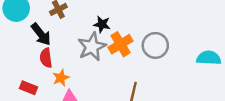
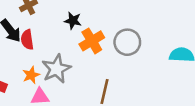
gray star: (92, 47) -> (56, 69), moved
red semicircle: (46, 58) -> (27, 40), moved

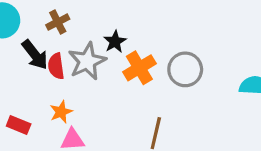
black star: (73, 21) -> (115, 42), turned 30
gray star: (56, 69) -> (87, 61), moved

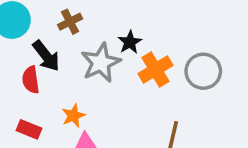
red semicircle: (56, 66) -> (31, 80), moved

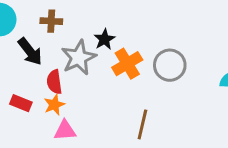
brown cross: (70, 22) -> (51, 21), turned 30
red semicircle: (31, 80) -> (54, 82), moved
red rectangle: (29, 129) -> (21, 103), moved

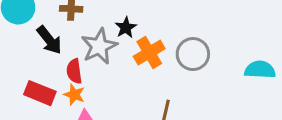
red rectangle: (21, 103) -> (40, 93), size x1.4
orange star: (54, 105) -> (74, 95), turned -30

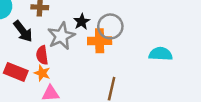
orange cross: (149, 53) -> (100, 41), turned 30
gray circle: (193, 54) -> (110, 26), moved
cyan semicircle: (260, 70) -> (161, 54), moved

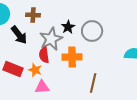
orange cross: (100, 41) -> (72, 57), moved
red semicircle: (42, 55) -> (44, 55), moved

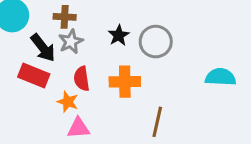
gray star: (51, 39) -> (71, 42), moved, size x0.7
red rectangle: (13, 69) -> (34, 76), moved

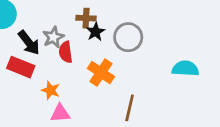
brown cross: (65, 17) -> (86, 18), moved
red semicircle: (82, 79) -> (66, 52), moved
orange cross: (125, 82) -> (101, 73), turned 35

